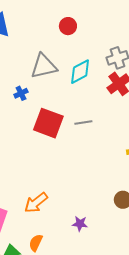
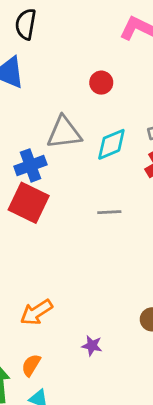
blue cross: (21, 93) -> (30, 165), size x1.6
red square: (48, 123) -> (29, 203), moved

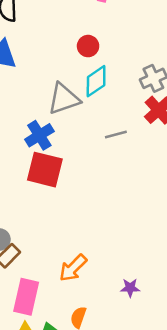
cyan diamond: (111, 144) -> (96, 81), moved
gray line: (109, 212) -> (116, 134), moved

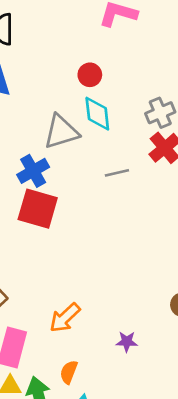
cyan diamond: (96, 81) -> (97, 114), turned -64

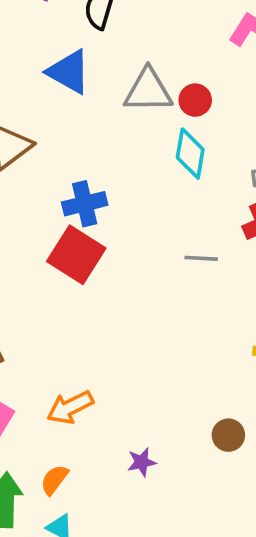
gray triangle: (61, 132) -> (148, 90), moved
gray line: (117, 173) -> (201, 258), moved
purple star: (127, 342) -> (142, 462), turned -30

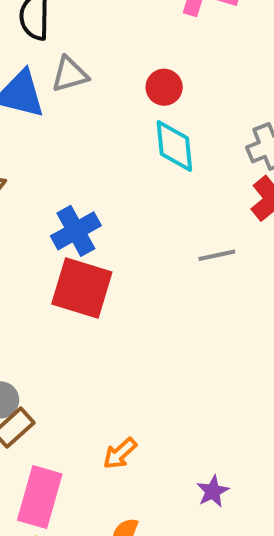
gray triangle: (148, 90) -> (70, 74), moved, size x0.7
orange arrow: (70, 407) -> (120, 454), size x0.7

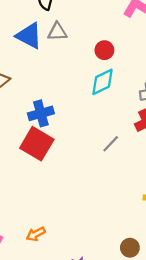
cyan diamond: (174, 146) -> (102, 82), turned 56
gray line: (217, 255) -> (111, 144), turned -48

